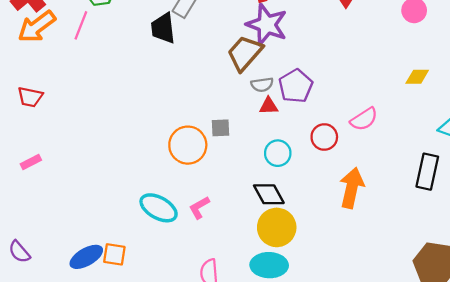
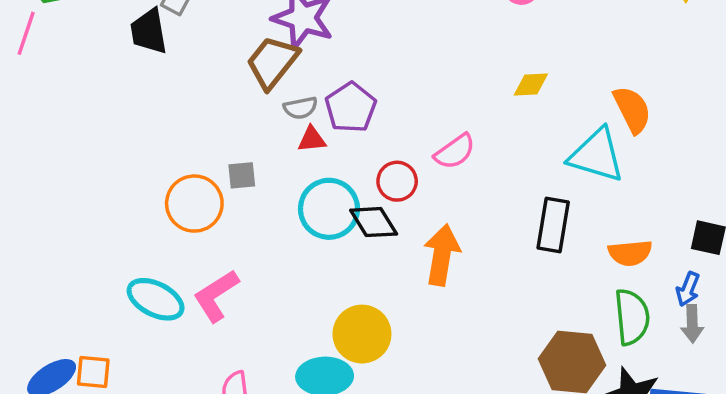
cyan circle: (278, 153) -> (329, 209), size x1.5
black diamond: (269, 194) -> (374, 222), moved
pink L-shape: (199, 208) -> (216, 296), size x1.5
yellow circle: (277, 227) -> (362, 334), moved

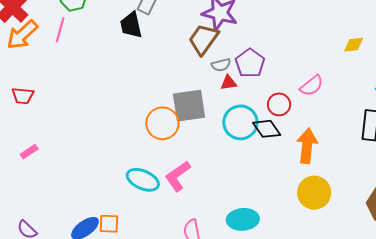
gray square: (242, 175) -> (189, 106), size x2.0
yellow circle: (362, 334) -> (314, 193), moved

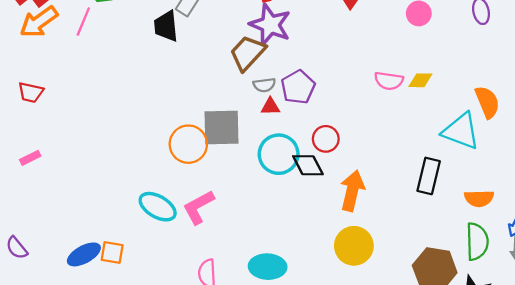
pink semicircle: (312, 86) -> (389, 81), moved, turned 40

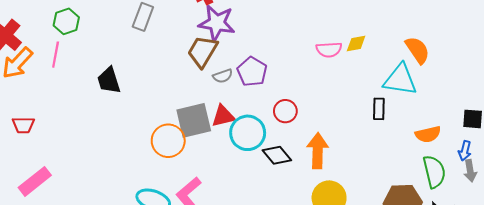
black trapezoid: (166, 26) -> (109, 80), moved
red triangle: (270, 107) -> (223, 116), moved, size x1.4
pink rectangle: (30, 158) -> (35, 181), size x1.8
black diamond: (308, 165) -> (277, 155), moved
black rectangle: (429, 176) -> (379, 109), moved, size x0.7

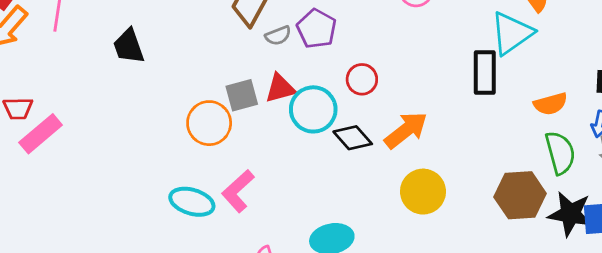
cyan triangle: (400, 80) -> (512, 33), turned -42
black rectangle: (379, 109) -> (485, 72), size x1.5
gray square: (194, 120) -> (242, 95), size x0.7
orange arrow: (318, 151) -> (406, 130), turned 52
pink rectangle: (35, 181) -> (41, 134), moved

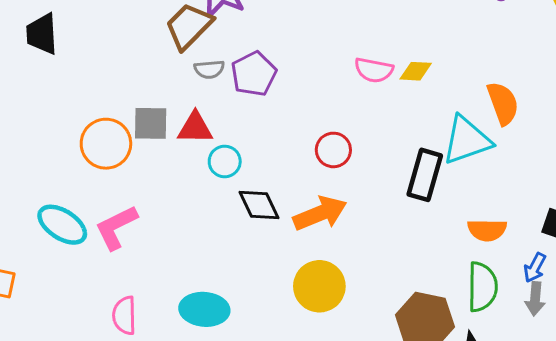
red circle: (362, 79) -> (333, 150), moved
cyan circle: (313, 109) -> (225, 161), size x0.6

